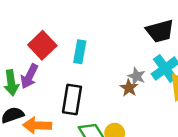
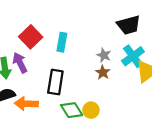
purple arrow: (29, 76) -> (20, 63), turned 126
gray star: (137, 76) -> (104, 55), moved

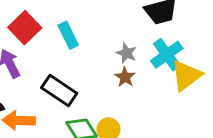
cyan rectangle: (62, 42) -> (68, 35), turned -36
black rectangle: (55, 82) -> (59, 91), turned -65

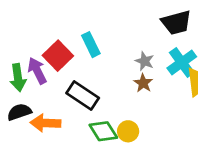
red square: (25, 28) -> (58, 56), moved

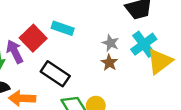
cyan rectangle: (91, 45) -> (63, 28), turned -45

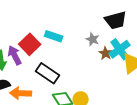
gray star: (111, 43) -> (93, 39), moved
brown star: (109, 63) -> (106, 53), moved

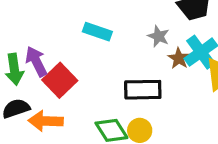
red square: (30, 44) -> (60, 80), moved
black rectangle: (48, 73) -> (143, 90), moved, turned -35

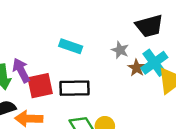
red square: (60, 80) -> (40, 86), turned 32
black rectangle: (143, 90) -> (74, 88), moved

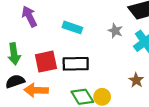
brown star: (137, 68) -> (136, 80), moved
purple arrow: (21, 70) -> (29, 16), moved

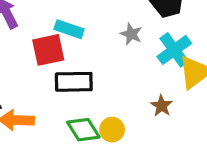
red square: (46, 62) -> (48, 50), moved

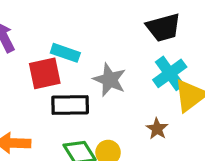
gray star: (131, 34) -> (110, 80), moved, size x1.5

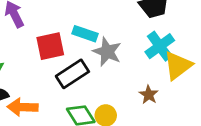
cyan rectangle: (65, 53) -> (85, 34), moved
black rectangle: (70, 105) -> (72, 74), turned -32

